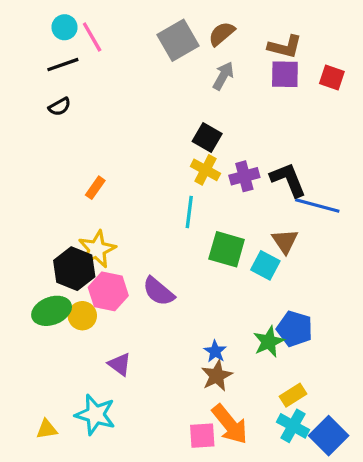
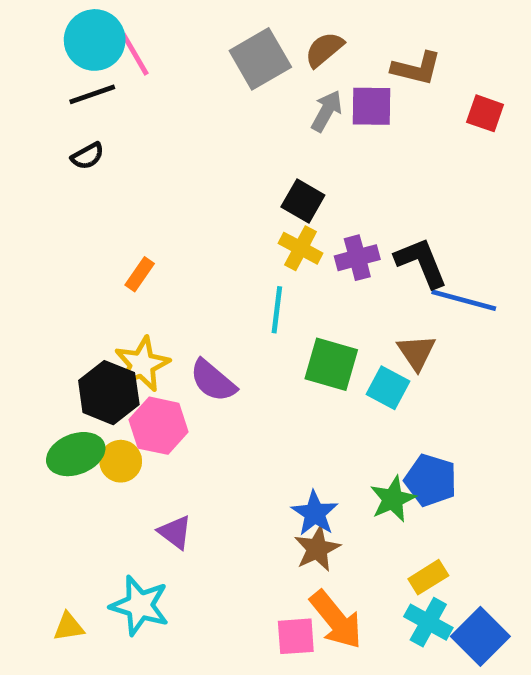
cyan circle: (64, 27) -> (95, 40), size x1.6
purple square: (285, 74) -> (372, 106), moved
purple semicircle: (158, 291) -> (213, 381), moved
blue star: (215, 351) -> (315, 513), size x1.4

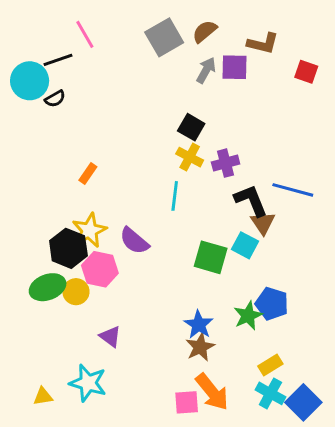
cyan circle: (95, 40) -> (30, 81), moved
black L-shape: (421, 262) -> (251, 200), moved
green square: (331, 364) -> (211, 257), moved

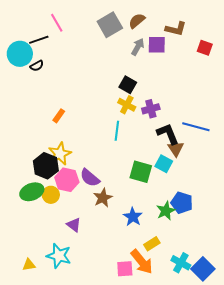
purple semicircle: (134, 241) -> (90, 178), moved
brown star: (200, 347) -> (103, 198), moved
yellow rectangle: (270, 365) -> (152, 244), moved

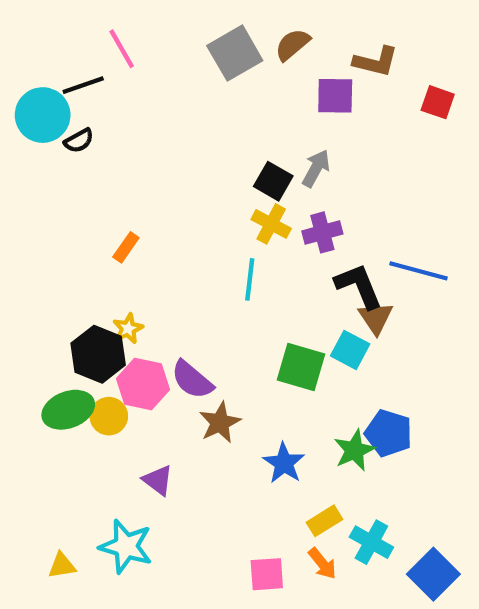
gray arrow: (138, 47) -> (316, 168), moved
yellow star: (60, 154) -> (128, 329), size x0.6
orange arrow: (142, 262) -> (322, 563), moved, size x0.6
cyan cross: (181, 263) -> (371, 542), moved

